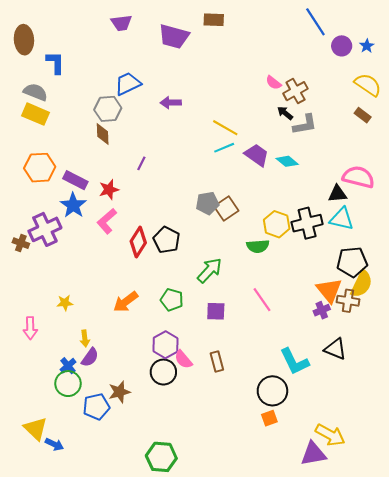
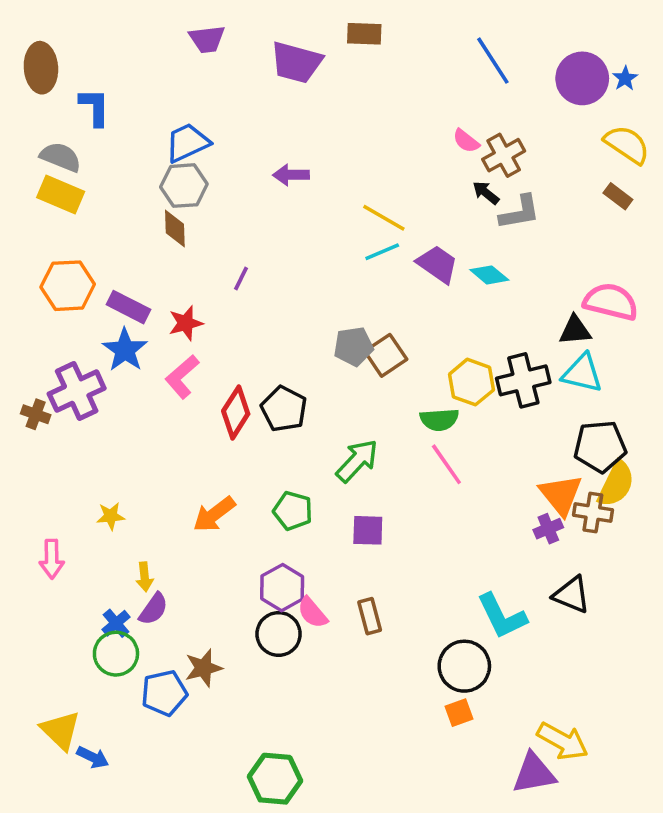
blue line: (315, 22) -> (493, 61), moved
purple circle: (342, 46) -> (582, 78), size x1.5
blue trapezoid: (128, 84) -> (187, 143), moved
pink line: (262, 300) -> (446, 464), moved

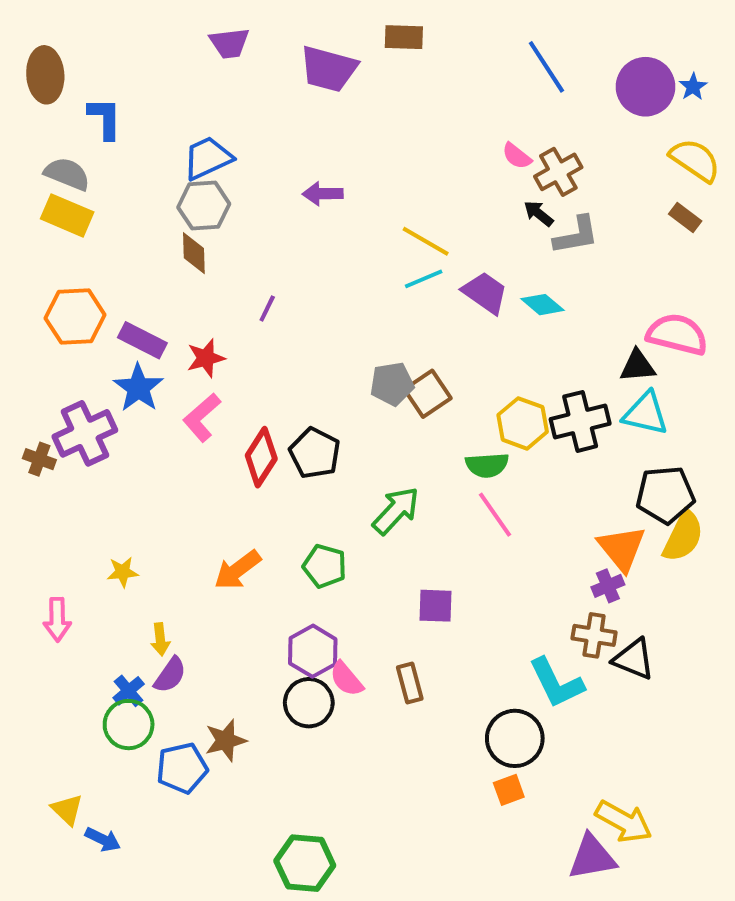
brown cross: (593, 513) -> (594, 635), moved
purple square: (368, 530) -> (436, 606), moved
yellow triangle: (61, 730) -> (67, 810), size x0.7

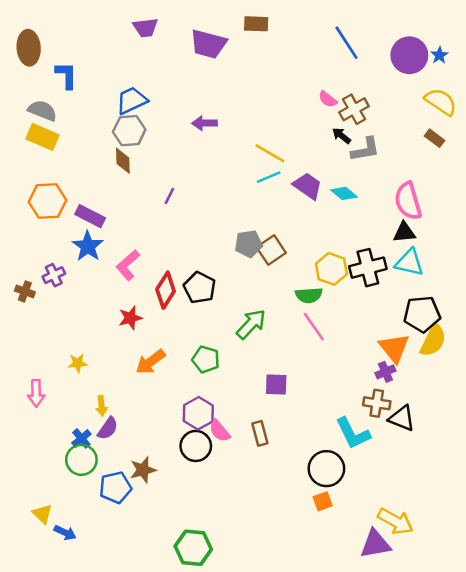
pink semicircle: (677, 334) -> (408, 201), moved, turned -120
red star: (206, 358) -> (130, 318), moved
purple cross: (85, 433) -> (54, 275), size x0.6

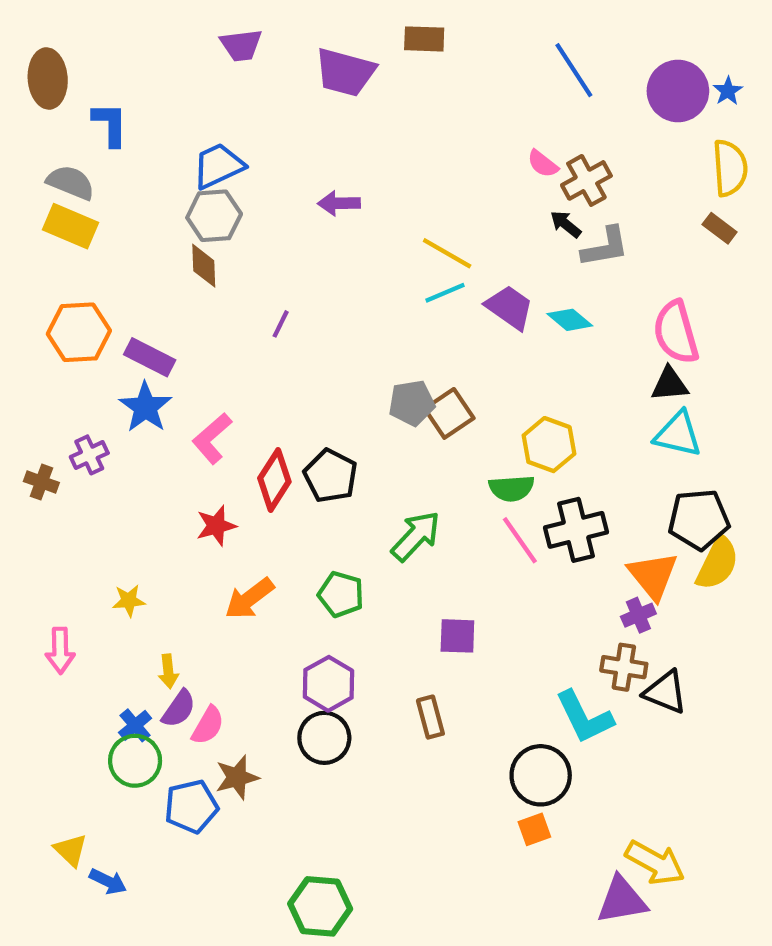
yellow semicircle: (441, 102) -> (730, 168), turned 52
black cross: (368, 268) -> (576, 530), moved
pink semicircle: (220, 431) -> (208, 725), moved, turned -110

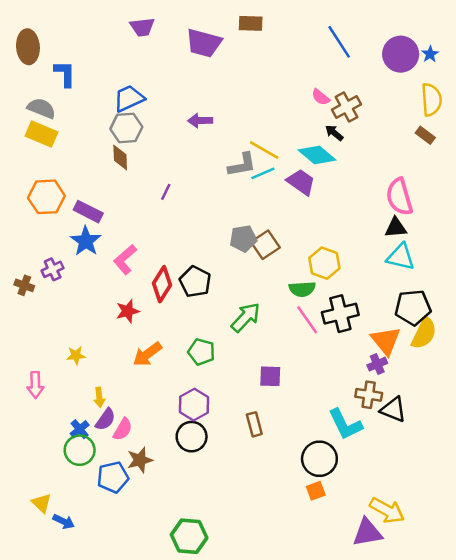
gray L-shape: (605, 247) -> (242, 165), moved
cyan diamond: (570, 320) -> (317, 155), moved, size x1.4

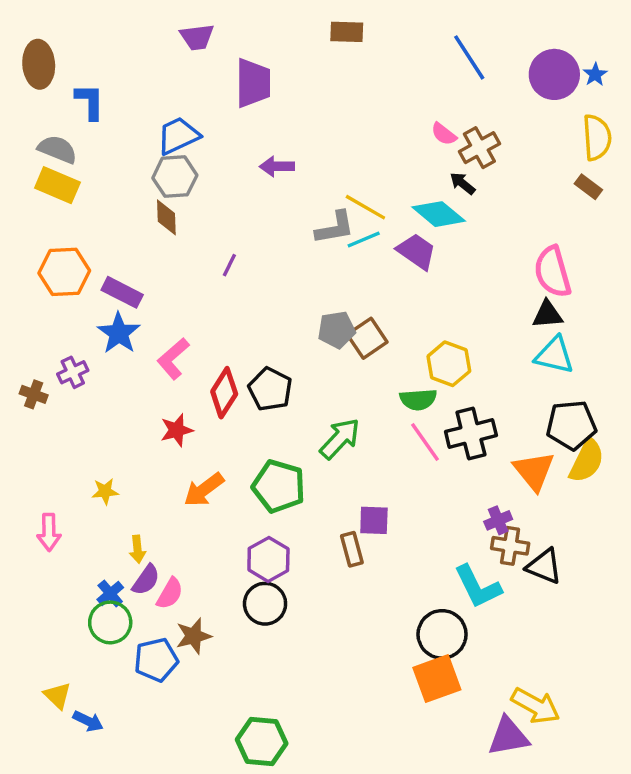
purple trapezoid: (204, 43) -> (253, 83), moved, turned -105
green pentagon: (201, 352) -> (279, 486), size x1.4
purple cross: (377, 364) -> (498, 520), moved
brown rectangle: (254, 424) -> (352, 549), moved
orange square: (316, 491) -> (437, 679), size x1.8

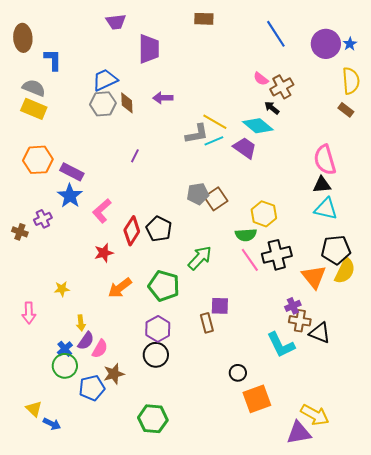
brown diamond: (166, 217) -> (127, 103), moved
black circle: (442, 634) -> (238, 373), moved, size x0.6
green hexagon: (262, 742) -> (153, 419), moved

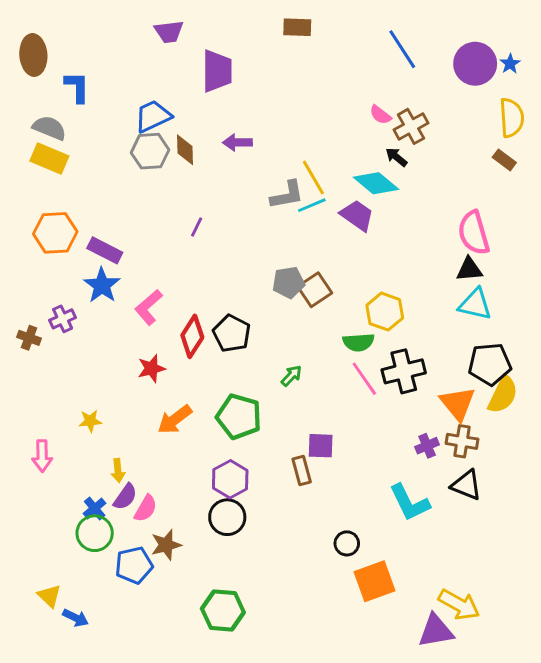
yellow line: (215, 122) -> (313, 177), turned 30
green arrow: (200, 258) -> (291, 376), size x0.6
brown cross: (300, 321) -> (462, 441), moved

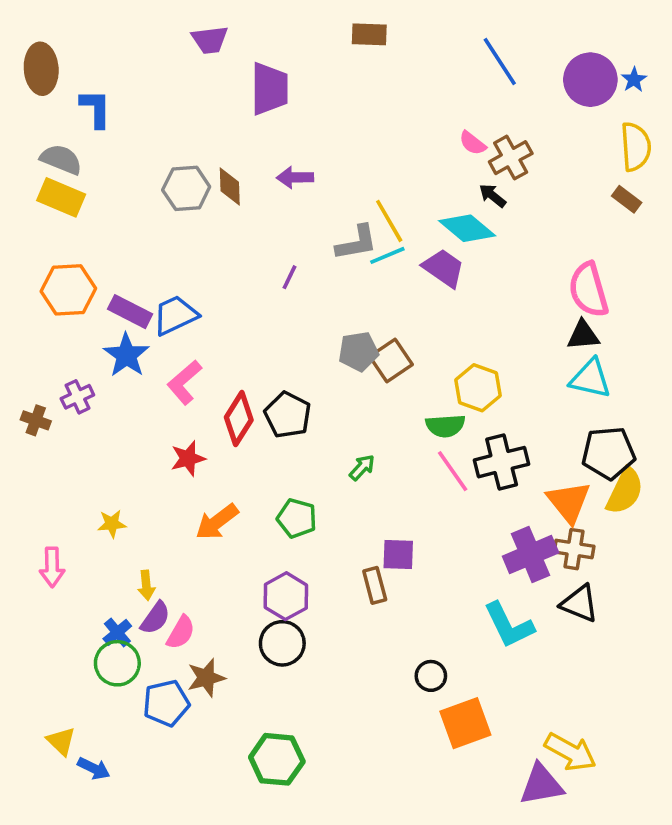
blue trapezoid: (153, 116) -> (175, 315), moved
purple line: (197, 227) -> (290, 277), moved
green pentagon: (239, 417) -> (297, 518), size x0.7
purple cross: (427, 446) -> (531, 554), size x1.8

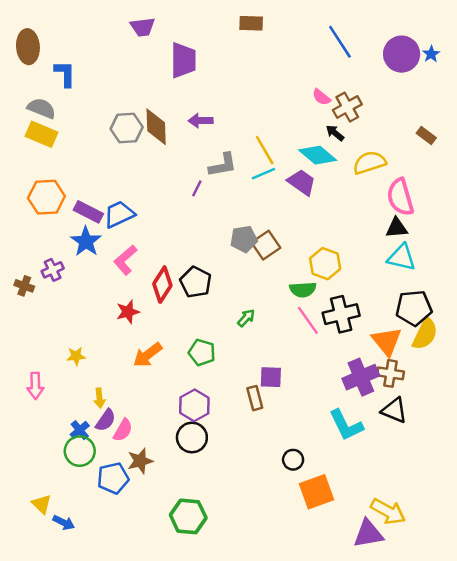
yellow semicircle: (636, 147) -> (369, 163), moved, turned -104
brown diamond: (230, 187) -> (156, 127), size x1.4
gray L-shape: (357, 243) -> (223, 165), moved

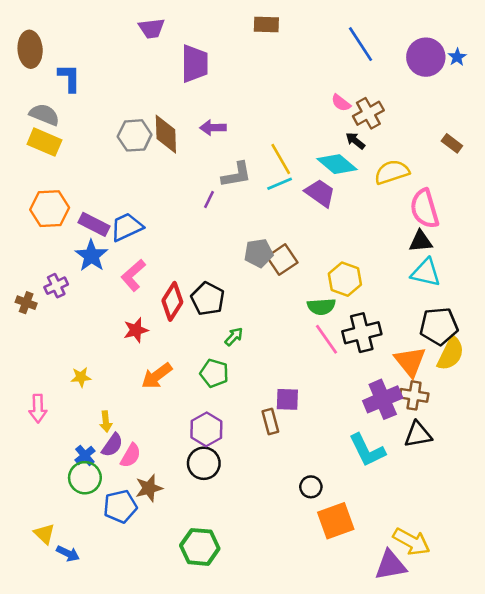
green arrow: (246, 318) -> (234, 337), moved
black triangle: (394, 410) -> (418, 435), turned -32

